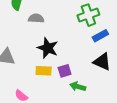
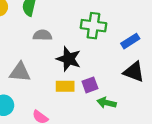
green cross: (88, 15) -> (93, 26), moved, turned 30
gray semicircle: (36, 18) -> (42, 35), moved

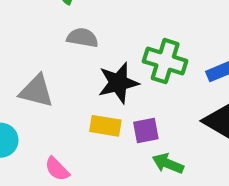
green cross: (93, 26) -> (165, 61), moved
black star: (69, 59) -> (118, 83), turned 30

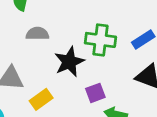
yellow rectangle: (105, 126) -> (41, 99), moved, turned -35

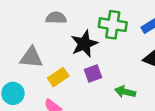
purple square: (95, 93) -> (93, 73), moved

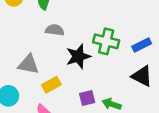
purple square: (93, 73) -> (87, 98), moved

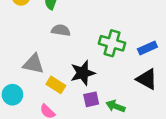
black star: (78, 56) -> (83, 73), moved
yellow rectangle: (51, 85) -> (56, 85), turned 60

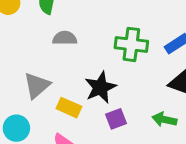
gray triangle: (33, 64) -> (37, 85), turned -45
green arrow: (116, 106) -> (164, 120), moved

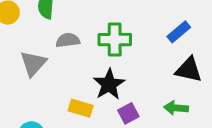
green cross: (131, 44) -> (115, 40), moved
gray triangle: (37, 85) -> (33, 63), moved

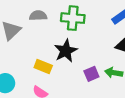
purple square: (128, 113) -> (91, 74), moved

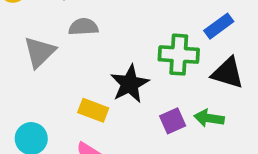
green cross: (73, 18) -> (179, 55), moved

